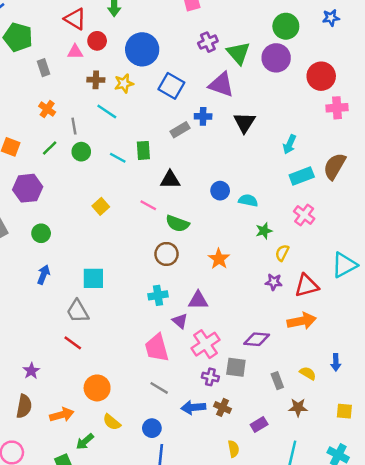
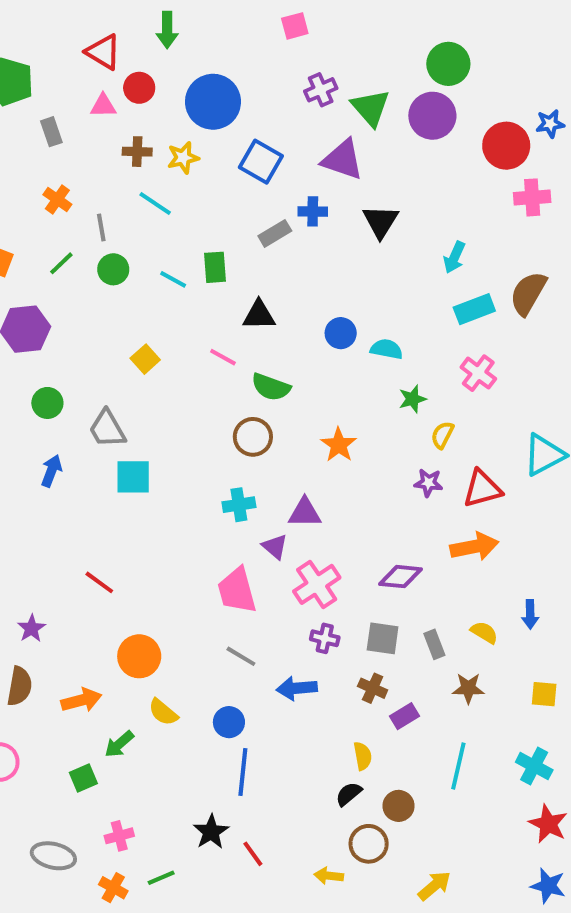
blue star: (331, 18) -> (550, 124), moved
gray trapezoid: (78, 311) -> (107, 429), moved
gray square: (236, 367) -> (383, 638), moved
brown cross: (223, 407) -> (373, 688), moved

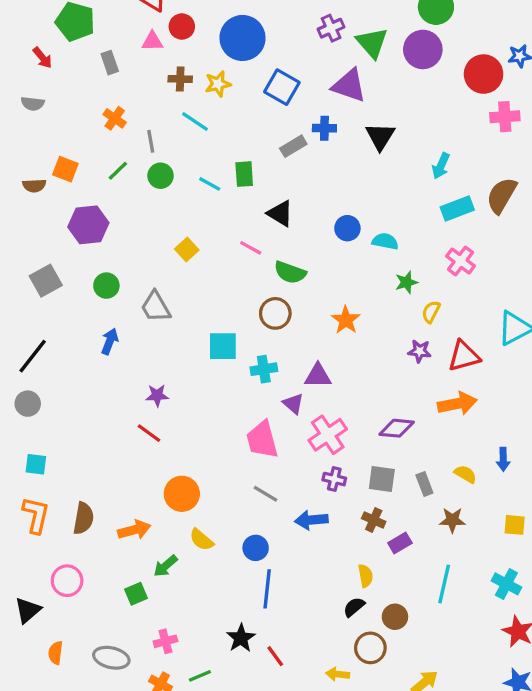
black triangle: (259, 315) -> (280, 213), turned 32
cyan square: (133, 477) -> (223, 346), moved
purple star: (31, 628) -> (157, 395), moved, turned 30

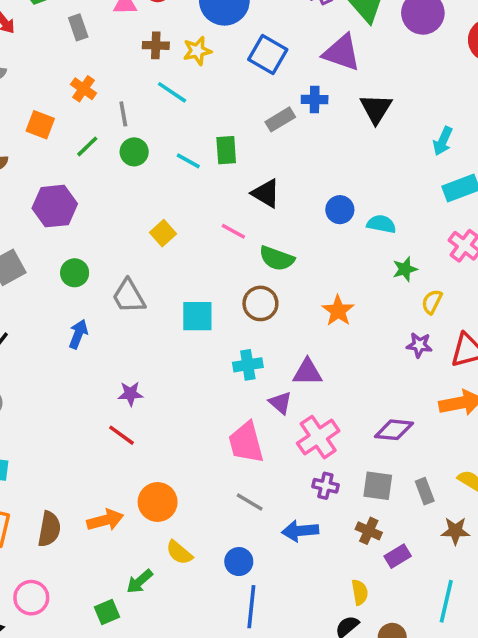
orange square: (65, 169) -> (40, 125), moved
cyan square: (223, 346) -> (197, 316), moved
orange arrow: (134, 530) -> (105, 520), moved

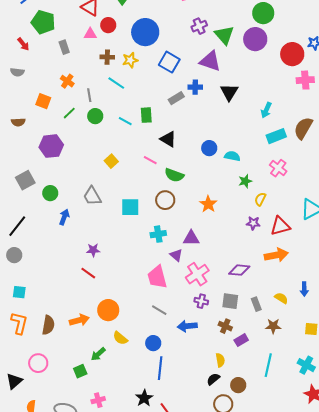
green circle: (75, 273) -> (50, 193), moved

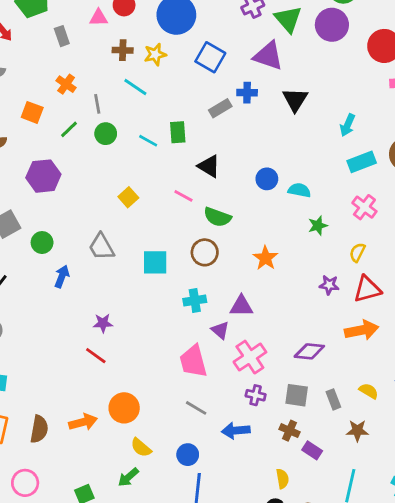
yellow semicircle: (260, 199) -> (357, 252), moved
purple rectangle: (241, 340) -> (312, 450), turned 64
green arrow: (98, 354) -> (128, 477), moved

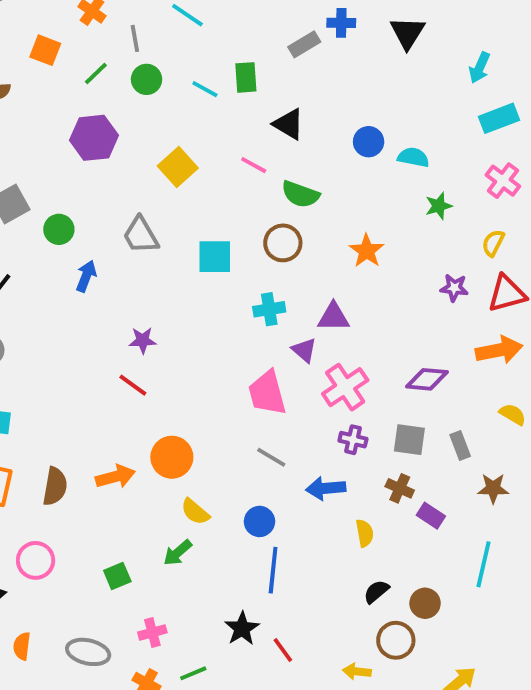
purple hexagon: (43, 176) -> (94, 138), moved
yellow square: (128, 197) -> (178, 167), size x1.4
yellow semicircle: (369, 391) -> (513, 414), moved
yellow semicircle: (282, 479) -> (365, 533), moved

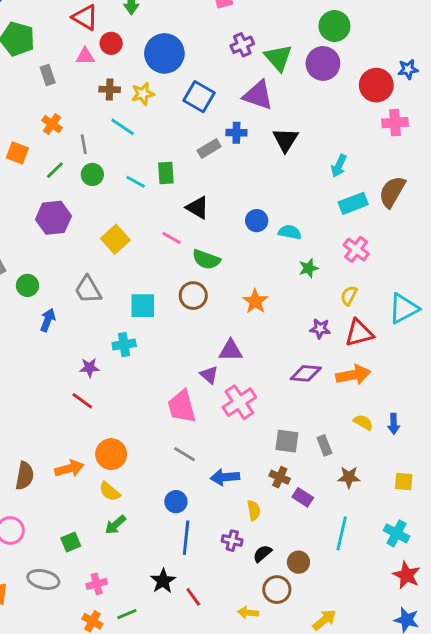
cyan cross: (269, 309) -> (124, 345), moved
purple diamond: (427, 379) -> (306, 373), moved
purple cross: (353, 440) -> (232, 541), moved
yellow semicircle: (195, 512) -> (110, 492), moved
gray ellipse: (88, 652) -> (43, 579), moved

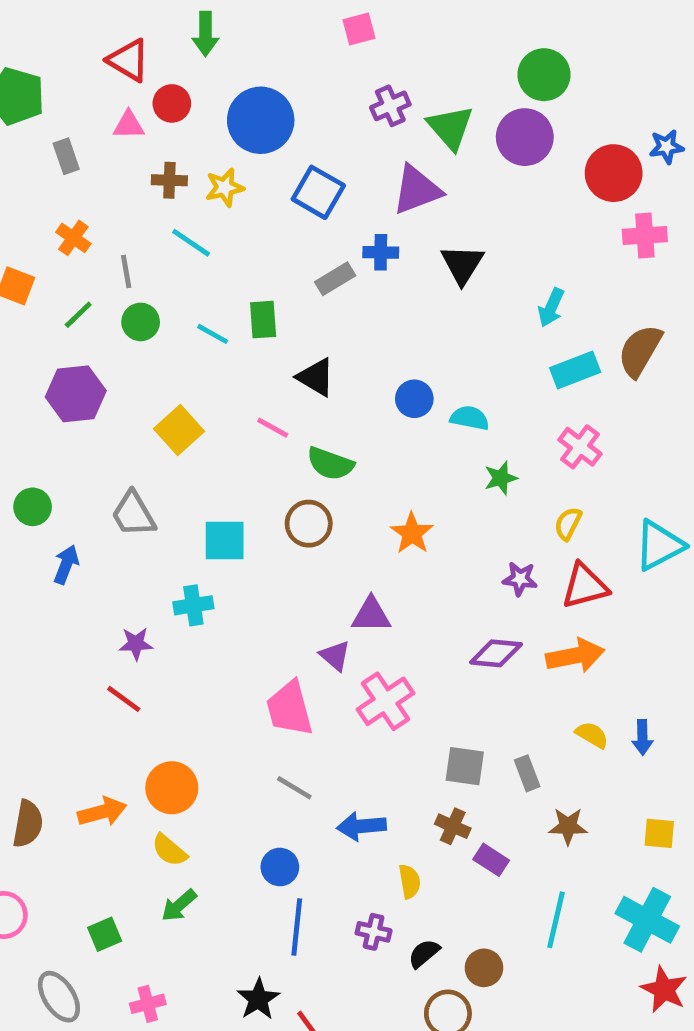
purple triangle: (258, 95) -> (417, 190), turned -40
cyan cross: (396, 533) -> (647, 920), size x1.4
gray ellipse: (43, 579) -> (59, 997), turned 44

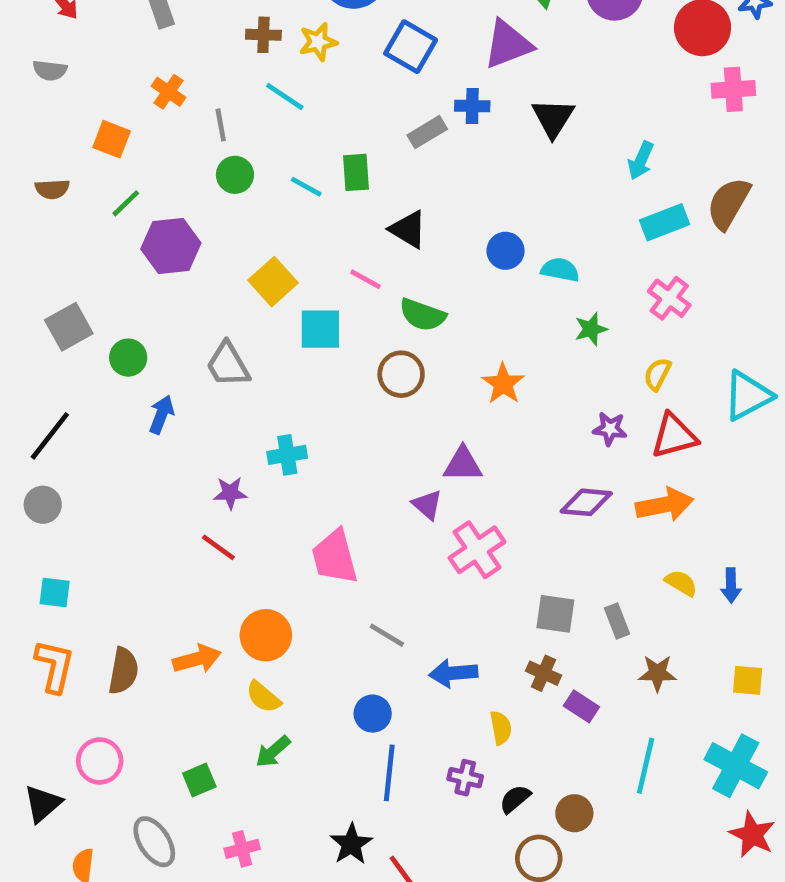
green line: (78, 315) -> (126, 203), moved
cyan square: (225, 540) -> (320, 329), moved
pink trapezoid: (289, 709) -> (335, 557), moved

